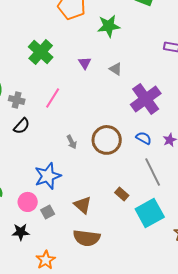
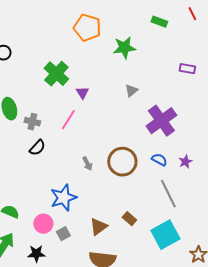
purple triangle: (85, 63) -> (82, 93), moved
gray triangle: (116, 69) -> (131, 91), turned 48
brown rectangle: (122, 194) -> (129, 219), moved
brown triangle: (83, 205) -> (98, 227), turned 42

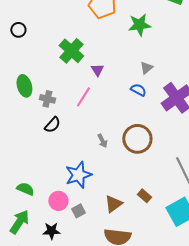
blue semicircle: (159, 160) -> (138, 90), moved

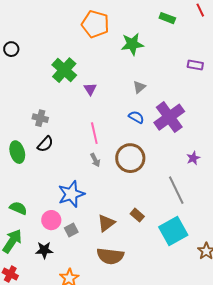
green ellipse: (24, 86) -> (17, 152), moved
blue semicircle: (138, 90) -> (136, 117), moved
pink line: (83, 97) -> (94, 133), moved, turned -45

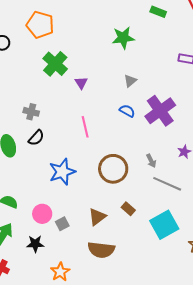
orange pentagon: (95, 24) -> (40, 25), moved
brown circle: (130, 158) -> (113, 169), moved
gray arrow: (95, 160) -> (151, 161), moved
gray line: (176, 190) -> (167, 184), turned -40
blue star: (71, 194) -> (62, 172), moved

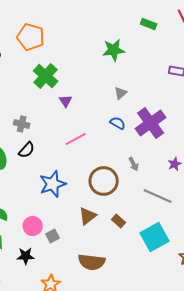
purple triangle: (81, 83) -> (66, 101), moved
pink line: (85, 127) -> (76, 139), turned 75
gray arrow: (151, 161) -> (134, 164), moved
brown triangle: (97, 217) -> (88, 216), moved

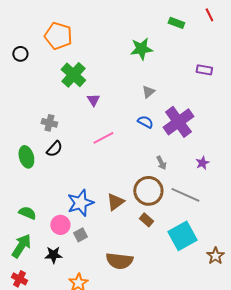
brown circle: (104, 181) -> (148, 191), moved
blue star: (53, 184) -> (80, 203), moved
brown triangle: (88, 216) -> (115, 202), moved

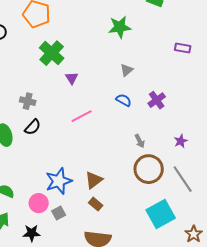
purple cross: (178, 122) -> (157, 100), size x0.6
brown circle: (148, 191) -> (149, 169), moved
gray line: (185, 195) -> (183, 179), moved, turned 32
brown rectangle: (146, 220) -> (96, 204), moved

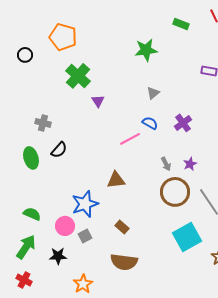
gray cross: (28, 101) -> (43, 123), moved
pink line: (82, 116) -> (130, 139), moved
purple star: (181, 141) -> (190, 164), moved
brown triangle: (94, 180) -> (116, 180), moved, turned 30

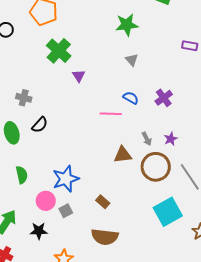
gray triangle: (153, 93) -> (132, 60), moved, turned -32
pink line: (130, 139) -> (111, 114), turned 30
brown triangle: (116, 180) -> (123, 155), moved
green semicircle: (32, 214) -> (22, 175), moved, turned 54

